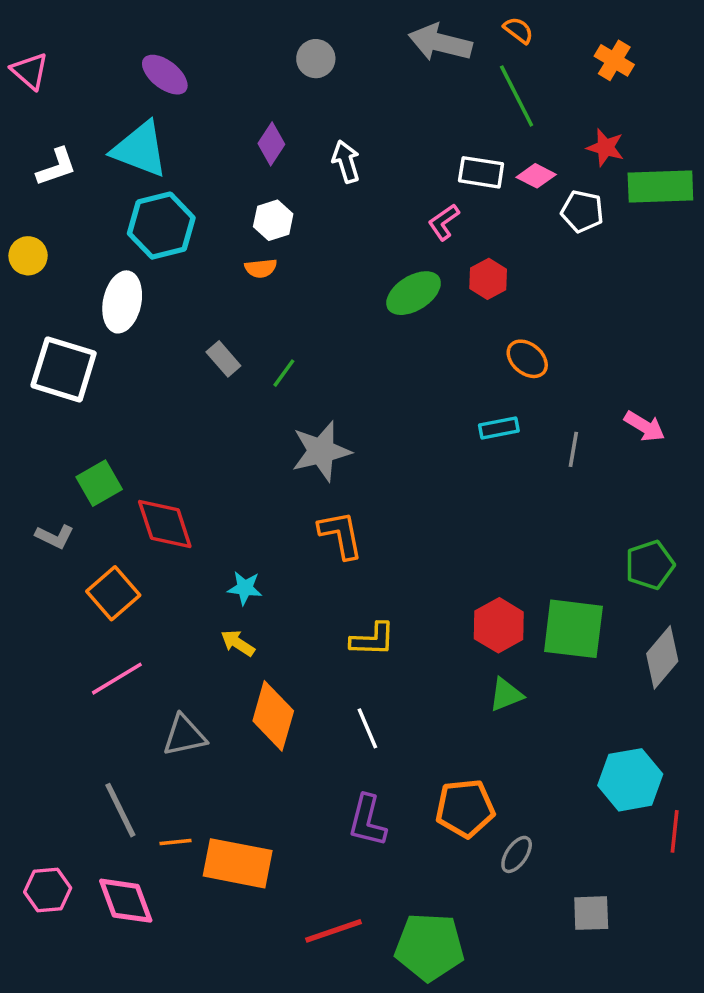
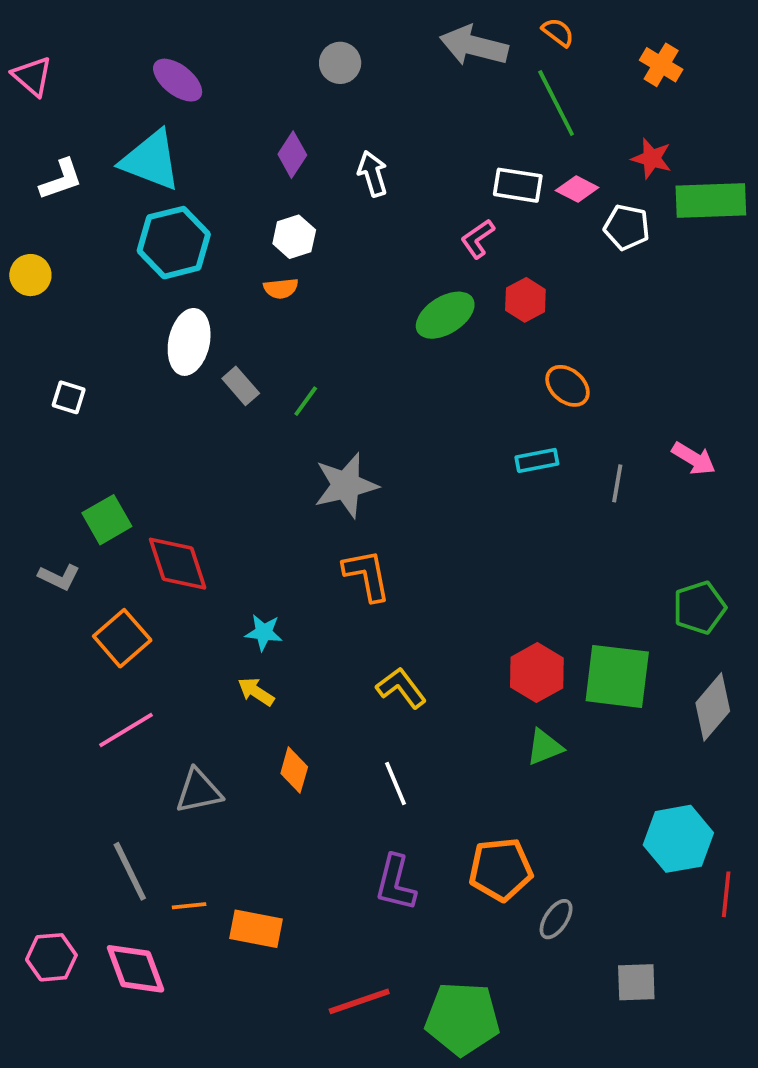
white ellipse: (122, 302) -> (189, 342), moved
white square: (64, 369) -> (69, 397), size x0.5
yellow L-shape: (373, 640) -> (401, 688), turned -129
orange diamond: (273, 716) -> (294, 770), size x0.6
orange rectangle: (238, 863) -> (256, 929), size x0.7

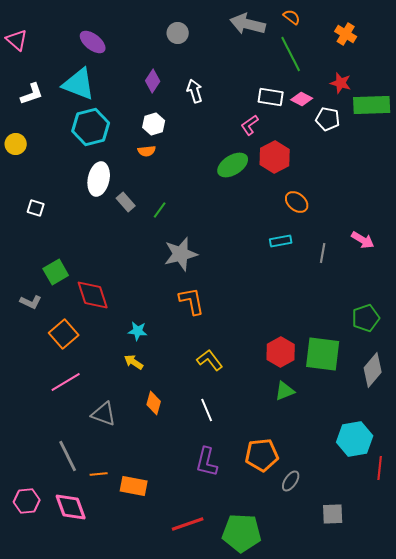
red hexagon: (525, 300) -> (275, 157), size x1.4
gray triangle: (199, 791) -> (104, 414), turned 32

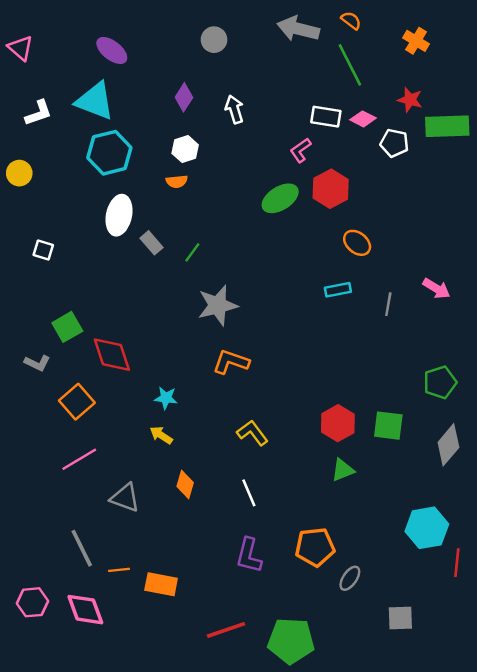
orange L-shape: (192, 301) -> (231, 362), turned -60
green square: (323, 354) -> (388, 426), size x0.7

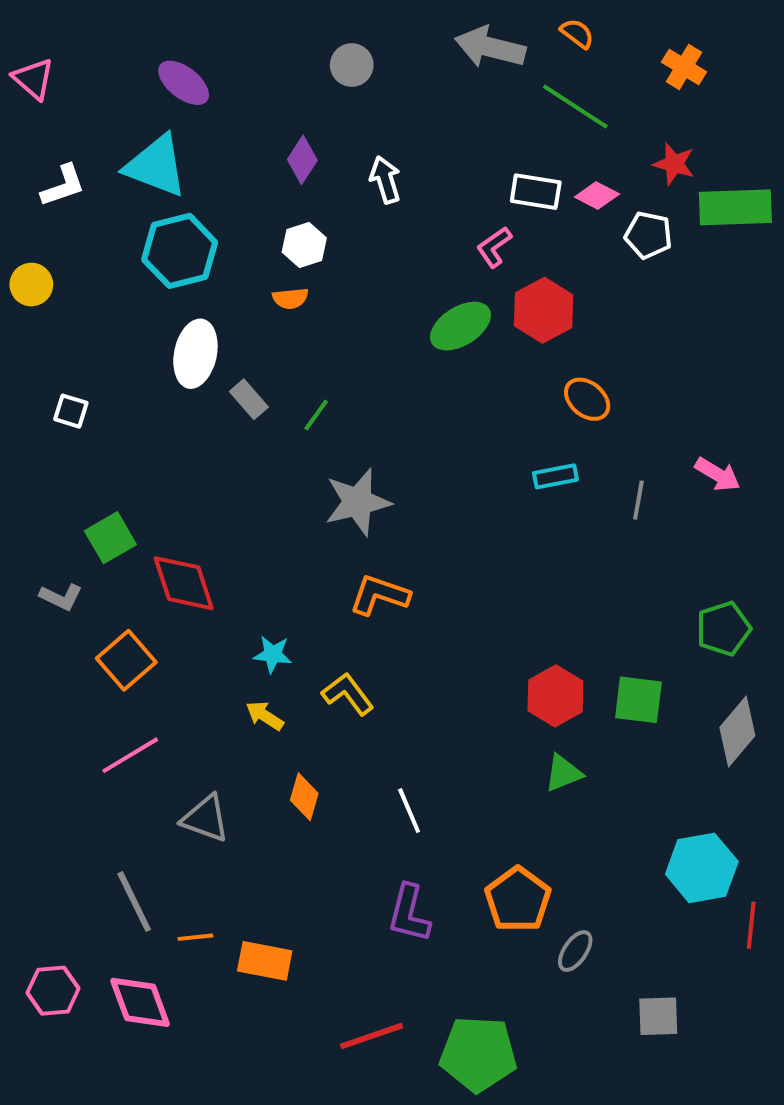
green line: (350, 65) -> (575, 107), turned -30
yellow L-shape: (252, 433) -> (348, 694), moved
orange pentagon: (315, 547) -> (518, 900), turned -30

